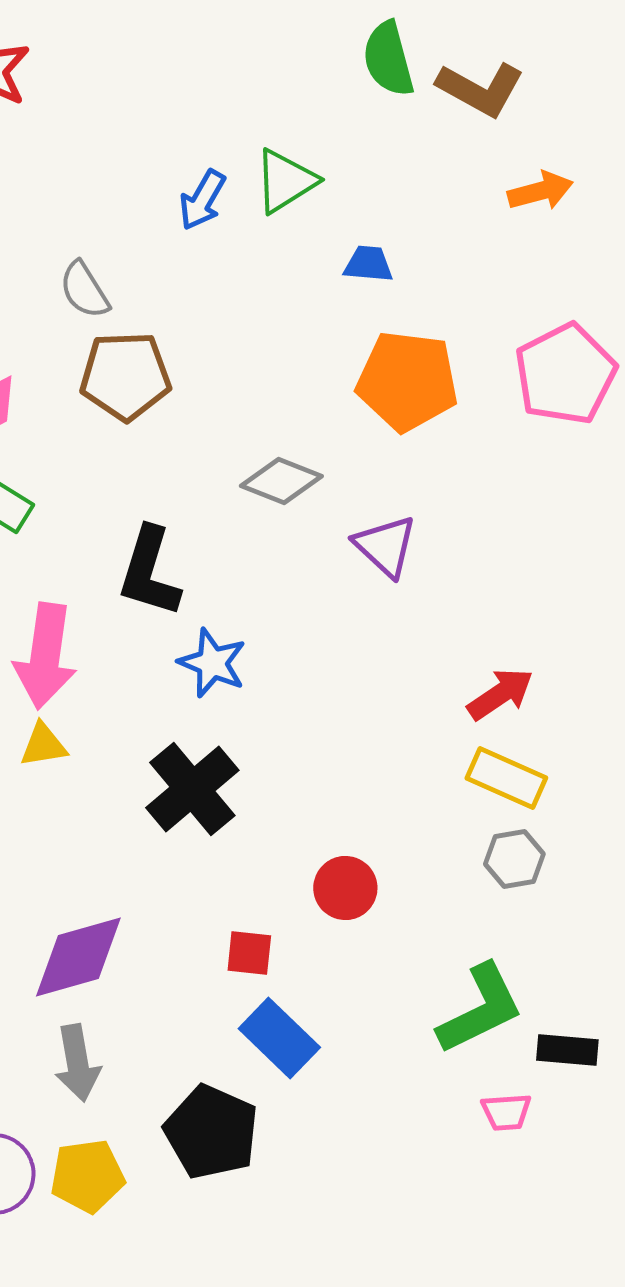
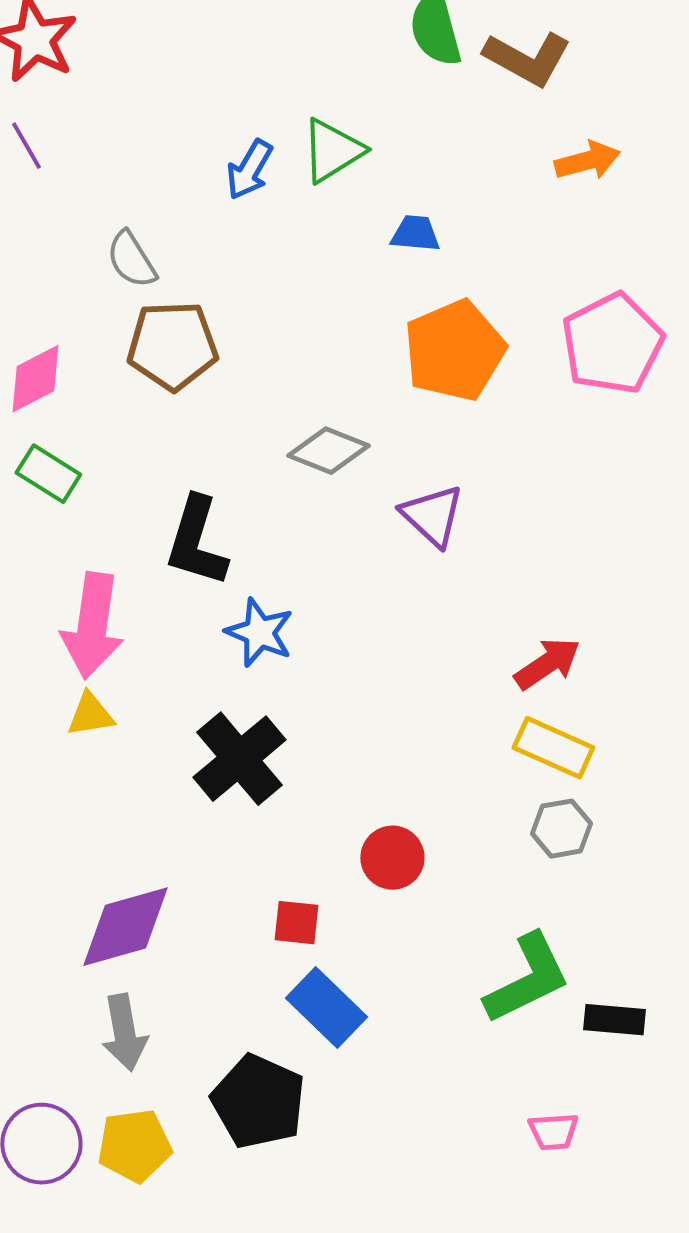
orange pentagon: (407, 381) -> (454, 351), turned -30
pink trapezoid: (506, 1112) -> (553, 1132), moved

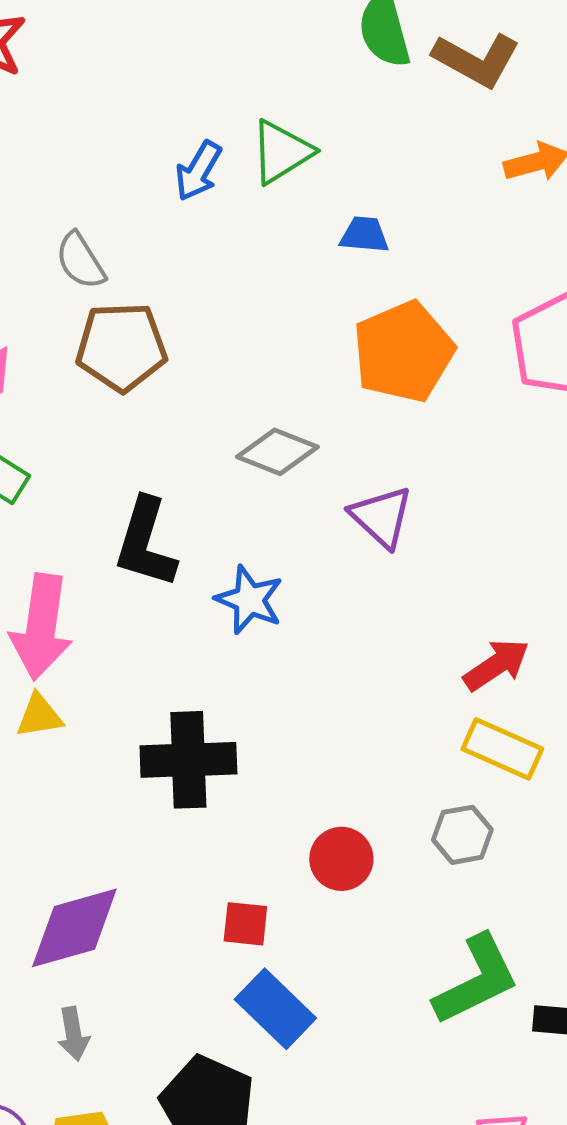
blue star: (259, 633) -> (249, 600), moved
black cross: (239, 759) -> (188, 760), turned 38
gray hexagon: (561, 829) -> (462, 835), moved
gray arrow: (124, 1033) -> (73, 1034), size x0.7

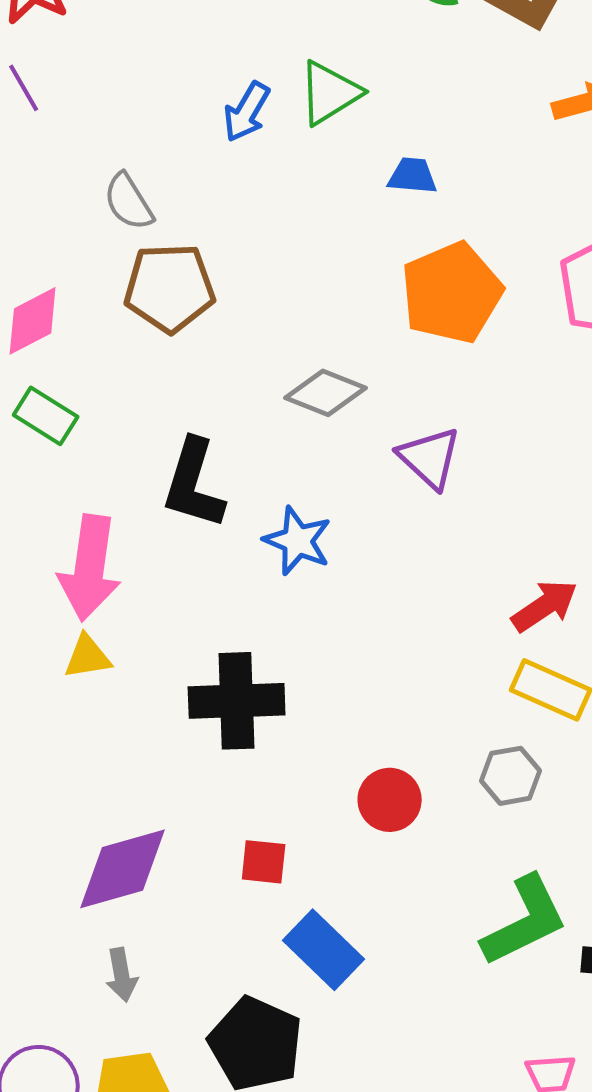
red square: (245, 924) -> (264, 862), moved

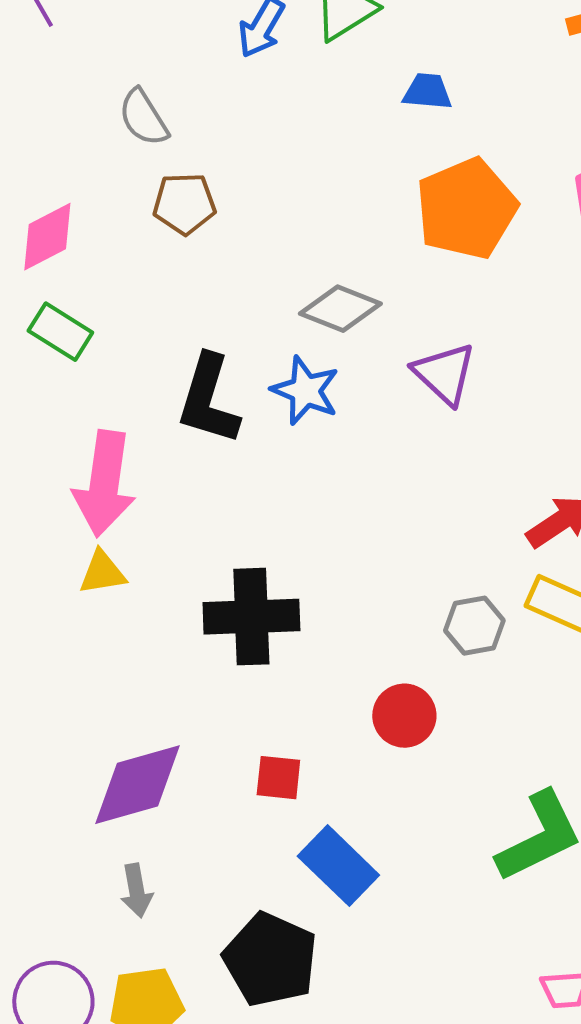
brown pentagon: (170, 288) -> (184, 204), size x0.7
blue star: (298, 541) -> (305, 391), moved
gray hexagon: (511, 776) -> (474, 626), moved

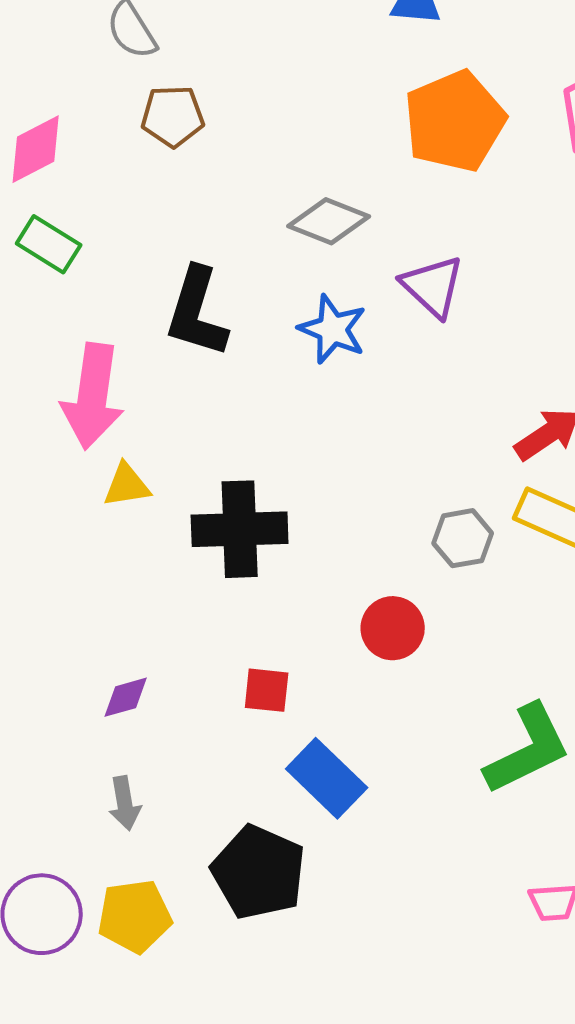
blue star: (305, 391) -> (333, 329), moved
yellow triangle: (102, 573) -> (127, 485), moved
purple diamond: (137, 785) -> (126, 697), size x0.5

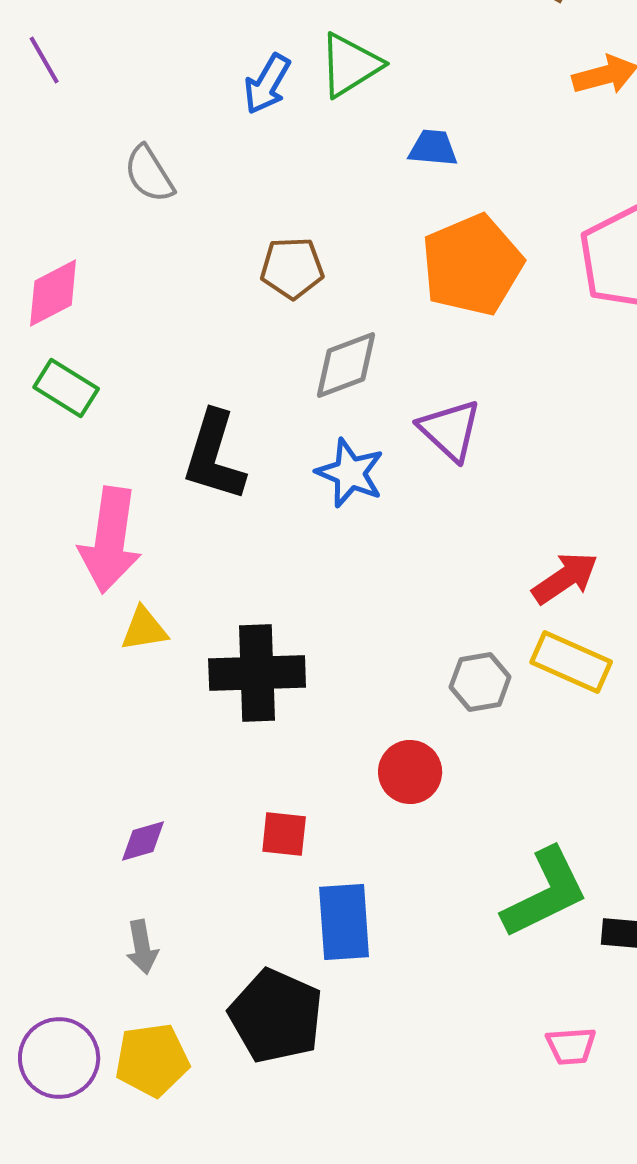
brown pentagon: (173, 116) -> (292, 268), moved
gray diamond: (329, 221) -> (346, 365), turned -42
blue rectangle: (327, 778) -> (344, 922), turned 42

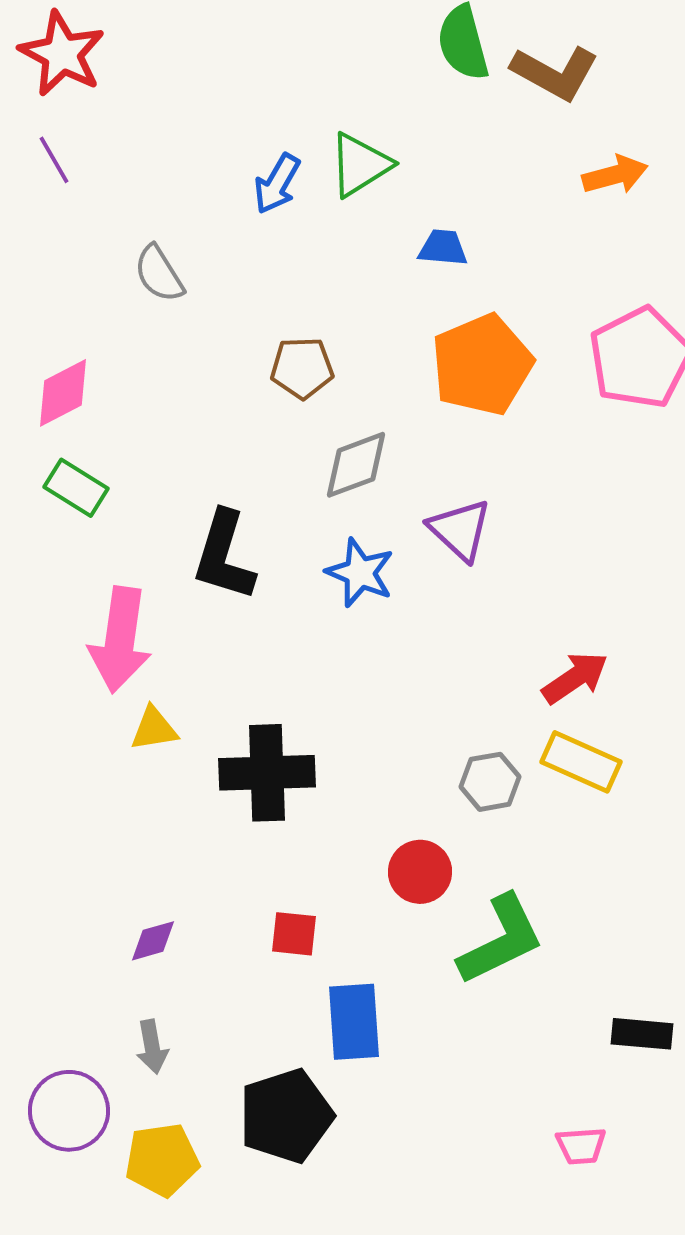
green L-shape: (545, 893) -> (501, 940), moved
black pentagon: (276, 1016) -> (286, 1116), turned 30
purple circle: (59, 1058) -> (69, 1111), moved

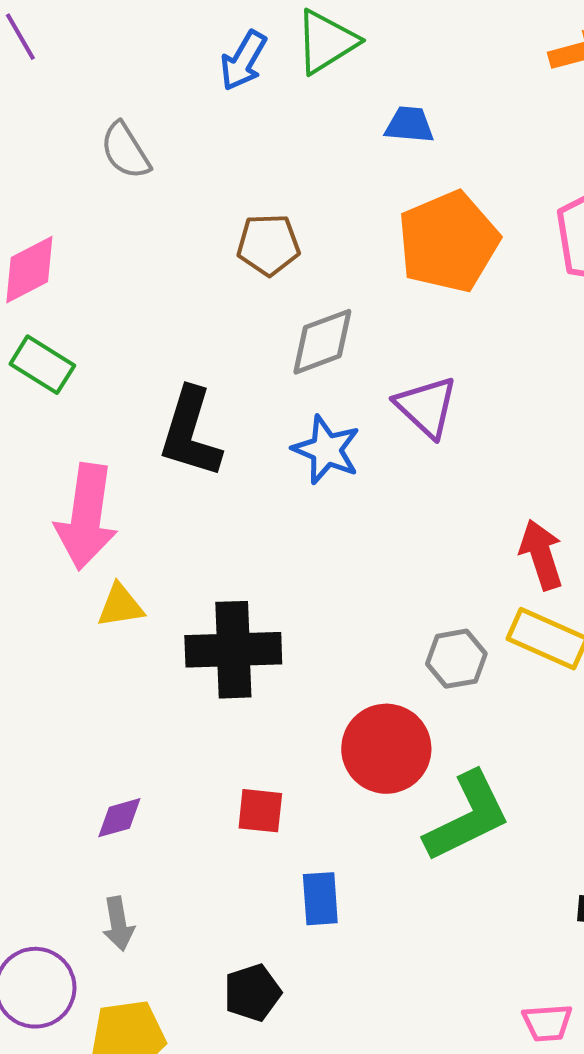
red arrow: (575, 678) -> (541, 555), turned -74
red circle: (420, 872) -> (386, 749), size x1.4
blue rectangle: (354, 1022) -> (320, 899), size x0.7
black pentagon: (286, 1116) -> (252, 993), size x0.6

